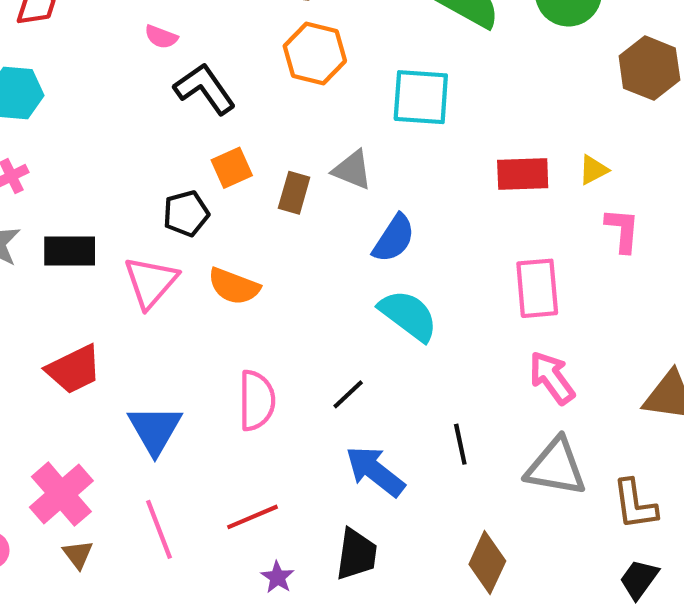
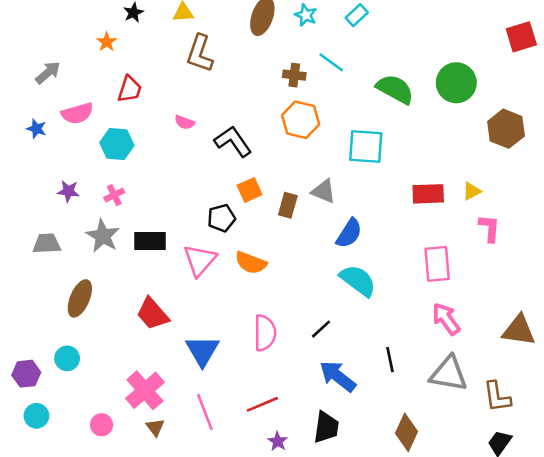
pink semicircle: (161, 37) -> (184, 122), moved
red trapezoid: (74, 369) -> (153, 314), turned 75

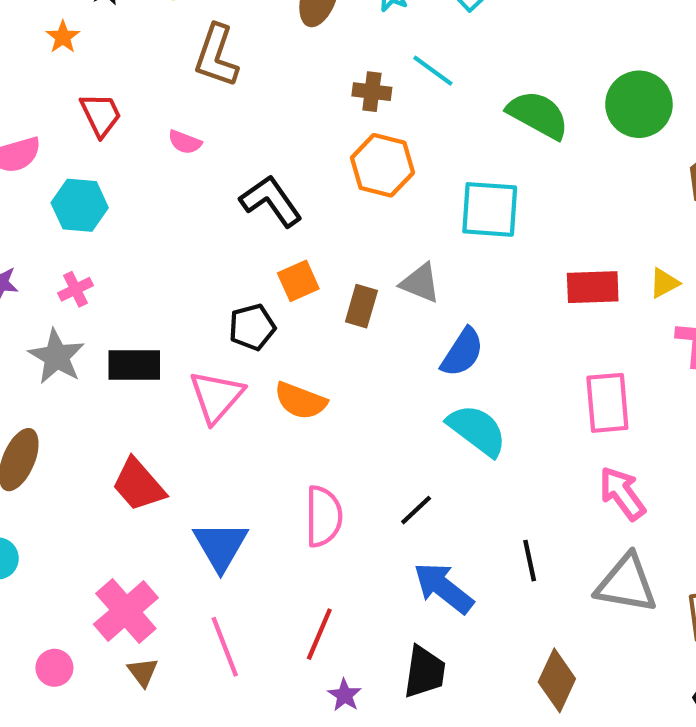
red trapezoid: (130, 89) -> (101, 115), turned -44
pink semicircle: (184, 122) -> (185, 142), moved
red line: (262, 404) -> (319, 634), turned -44

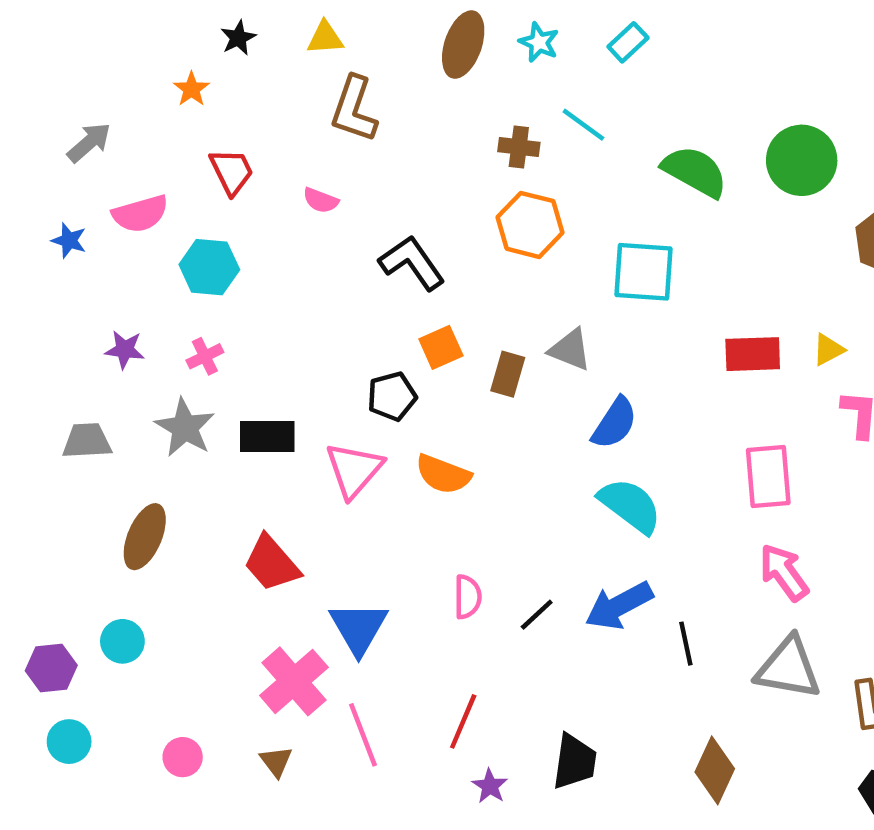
black line: (416, 510) -> (537, 615), moved
pink semicircle: (324, 516) -> (468, 597), size x0.7
blue arrow: (443, 588) -> (619, 606), moved, turned -66
pink cross: (126, 611) -> (294, 681), moved

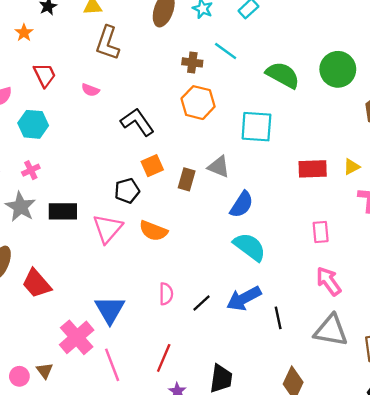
pink rectangle: (768, 477) -> (321, 232), size x0.7
red trapezoid: (272, 563) -> (37, 284), moved
brown triangle: (276, 762) -> (45, 371), moved

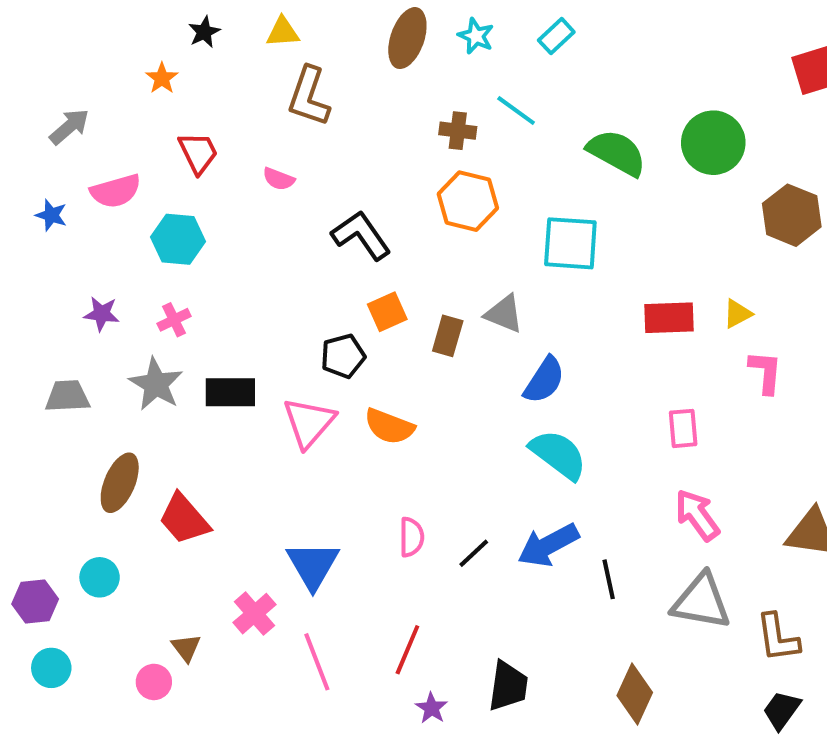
pink cross: (77, 337) -> (254, 614), size x0.7
brown triangle: (45, 371) -> (186, 648), moved

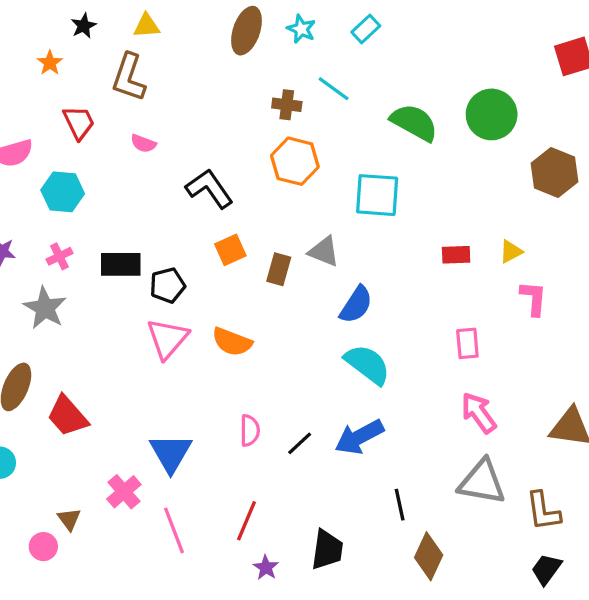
brown L-shape: (309, 96) -> (129, 77), moved
red rectangle: (669, 318) -> (456, 255), size x0.7
black pentagon: (343, 356) -> (167, 285), moved
black rectangle: (230, 392) -> (121, 264), moved
black line: (609, 579) -> (400, 505), moved

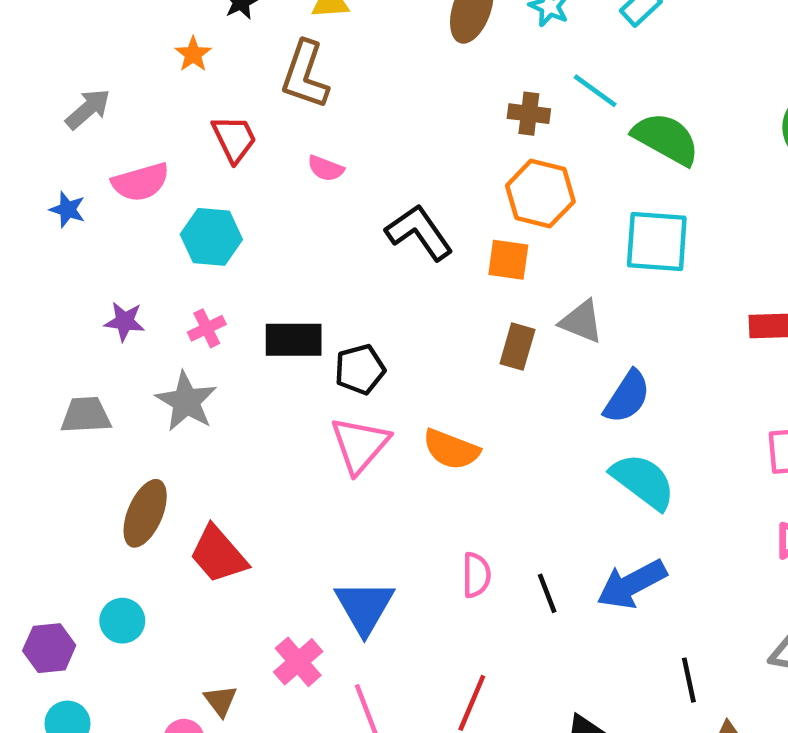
green semicircle: (414, 123) -> (666, 139), moved
orange square: (230, 250) -> (508, 260), moved, turned 32
black line: (300, 443) -> (547, 593), turned -68

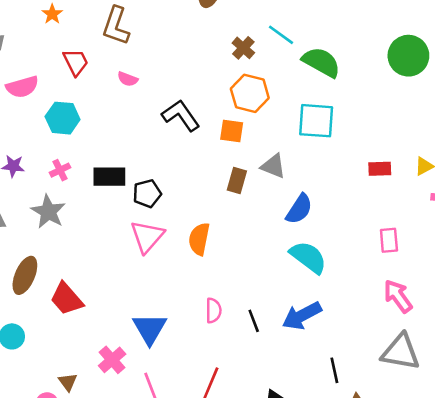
brown cross: (529, 114) -> (243, 48), turned 35
orange semicircle: (451, 449) -> (199, 239), turned 80

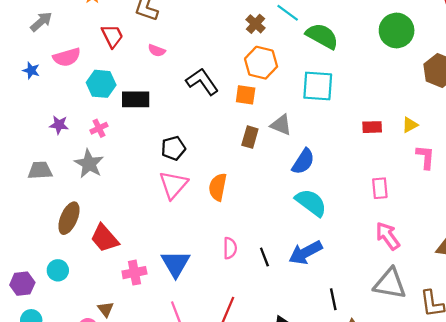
black rectangle: (109, 177) -> (136, 99), moved
pink cross: (112, 360) -> (134, 273), moved, turned 30

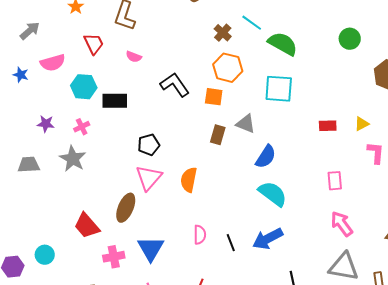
green circle: (397, 30) -> (350, 39), size x0.7
brown ellipse: (69, 218) -> (126, 208), moved

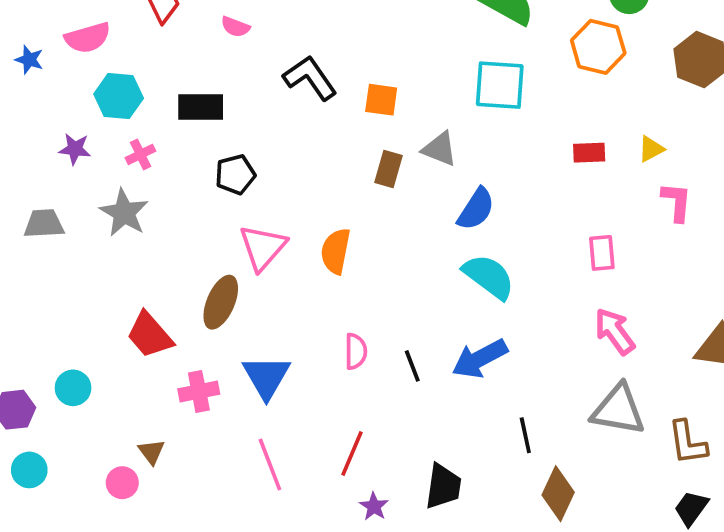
orange hexagon: (228, 68) -> (598, 47), moved
cyan hexagon: (84, 87) -> (119, 96), moved
black pentagon: (149, 145) -> (235, 174), moved

